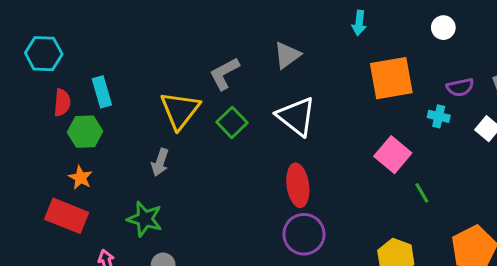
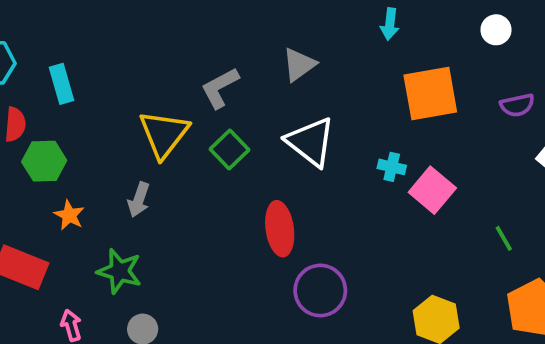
cyan rectangle: (102, 92) -> (62, 84), moved
cyan cross: (439, 116) -> (392, 167), moved
orange star: (80, 178) -> (69, 215), moved
red ellipse: (298, 185) -> (280, 229), moved
green line: (422, 193) -> (504, 238), moved

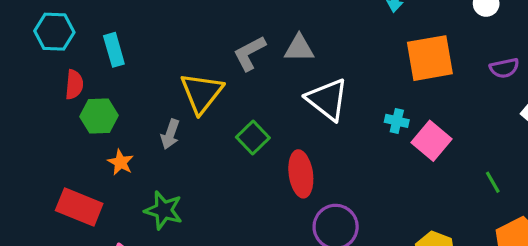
gray triangle: (299, 65) -> (299, 48), moved, turned 36
green square: (230, 150) -> (253, 137), moved
gray arrow: (139, 200) -> (170, 134), moved

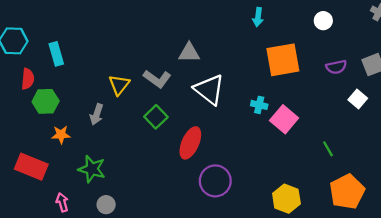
gray L-shape: (250, 53) -> (157, 79), moved, turned -116
yellow triangle: (202, 93) -> (119, 85), size x0.7
orange star: (121, 162) -> (61, 135), turned -30
red ellipse: (301, 174) -> (190, 143), turned 32

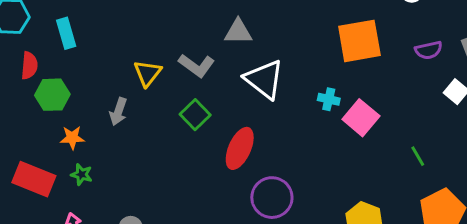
green star: (92, 169) -> (82, 175), moved, size x0.6

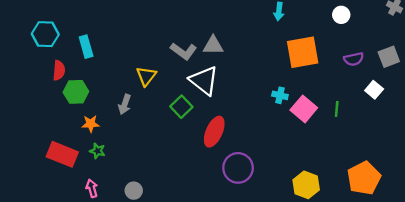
gray L-shape: (197, 66) -> (184, 51), moved
white triangle: (264, 79) -> (204, 81), moved
green line: (418, 156) -> (337, 109), moved, turned 35

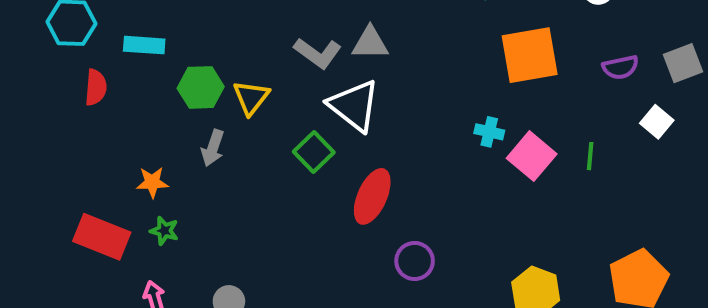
cyan rectangle: (86, 47) -> (144, 45), turned -70
green hexagon: (76, 92) -> (201, 87), moved
purple circle: (238, 168) -> (415, 261), size x0.7

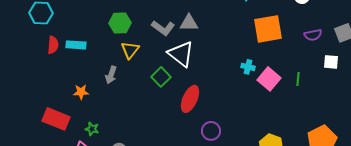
cyan rectangle: (144, 45) -> (76, 45), moved
green hexagon: (201, 87) -> (120, 23), moved
white square: (657, 122) -> (331, 62), turned -35
green star: (164, 231) -> (92, 129), moved

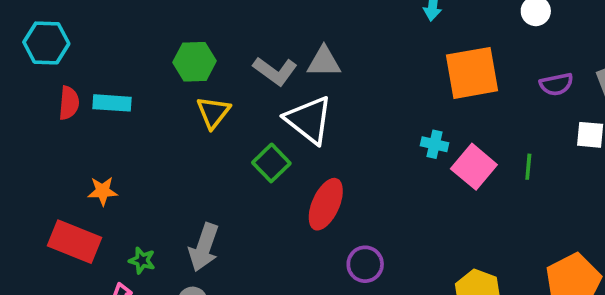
gray arrow: (111, 75) -> (204, 247), moved, size x1.4
orange star: (81, 92) -> (103, 191), moved

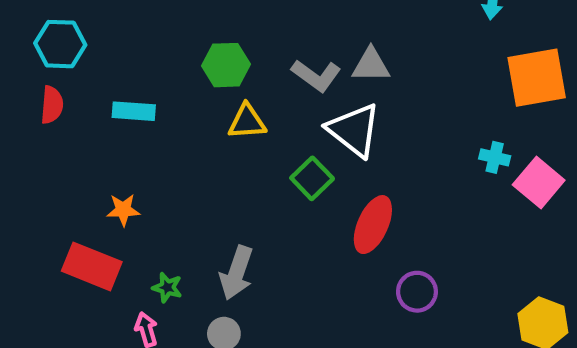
red semicircle: (69, 103) -> (52, 105), moved
yellow triangle: (213, 112) -> (247, 122), turned 48

